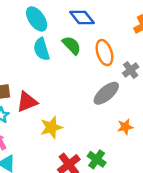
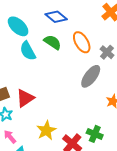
yellow star: (51, 127) -> (46, 130), moved

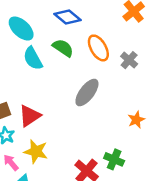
gray ellipse: (91, 76) -> (87, 93), moved
yellow star: (46, 130) -> (36, 151), moved, turned -30

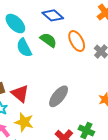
gray ellipse: (87, 93) -> (59, 96), moved
red triangle: (30, 116) -> (20, 93), turned -48

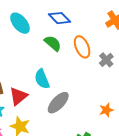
cyan semicircle: (24, 48) -> (42, 79), moved
red triangle: (20, 93) -> (18, 96), turned 36

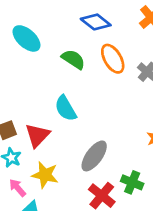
blue diamond: (60, 18) -> (96, 22), moved
gray ellipse: (58, 103) -> (94, 156), moved

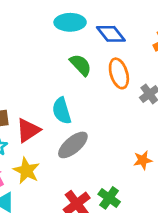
cyan ellipse: (26, 38) -> (70, 22), moved, turned -56
gray ellipse: (94, 156) -> (73, 145), moved

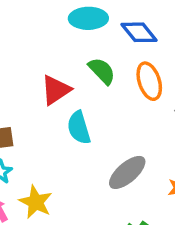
red triangle: (28, 130) -> (56, 90), moved
gray ellipse: (73, 145) -> (127, 172), moved

